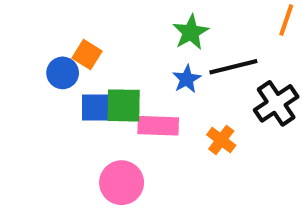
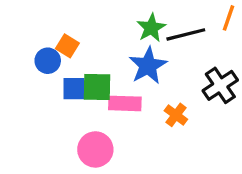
black line: (233, 67) -> (186, 34), moved
blue star: (187, 79) -> (148, 66), size x1.6

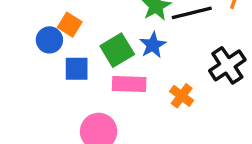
blue star: (148, 66) -> (153, 45), size x0.7
green square: (97, 87) -> (117, 50), moved, turned -32

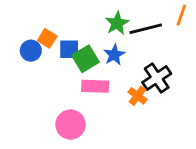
black cross: (227, 65) -> (157, 78), moved
blue square: (77, 69) -> (69, 49), moved

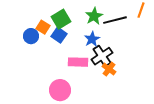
blue square: (69, 49) -> (59, 35), turned 35
green square: (86, 59) -> (61, 19), moved
black cross: (157, 78) -> (102, 56), moved

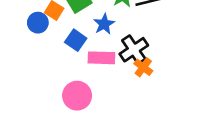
blue square: (59, 35) -> (76, 40), moved
blue star: (92, 39) -> (104, 24), moved

